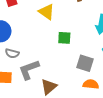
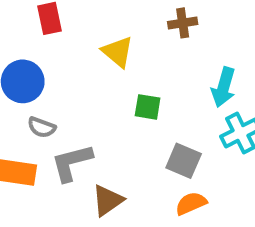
orange semicircle: (91, 84) -> (191, 203), turned -35

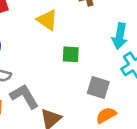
gray L-shape: (72, 163) -> (24, 96), turned 80

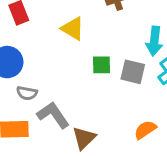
gray square: (98, 87) -> (133, 72), moved

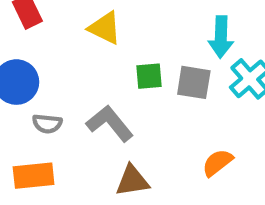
gray L-shape: (53, 115) -> (110, 123), moved
brown triangle: (84, 138) -> (132, 181), turned 40

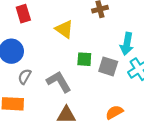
gray semicircle: (47, 124) -> (25, 77), turned 105

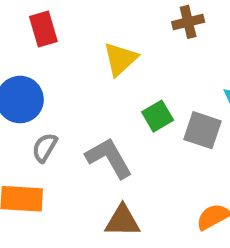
yellow triangle: (64, 29) -> (120, 59), turned 42
green square: (84, 59) -> (158, 116), turned -35

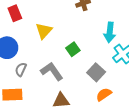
yellow triangle: (120, 59) -> (44, 31), moved
gray square: (202, 130) -> (96, 72), moved, turned 30

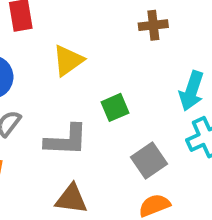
gray L-shape: (52, 71) -> (66, 140), turned 115

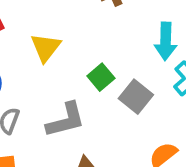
gray square: (149, 161) -> (136, 97), moved

